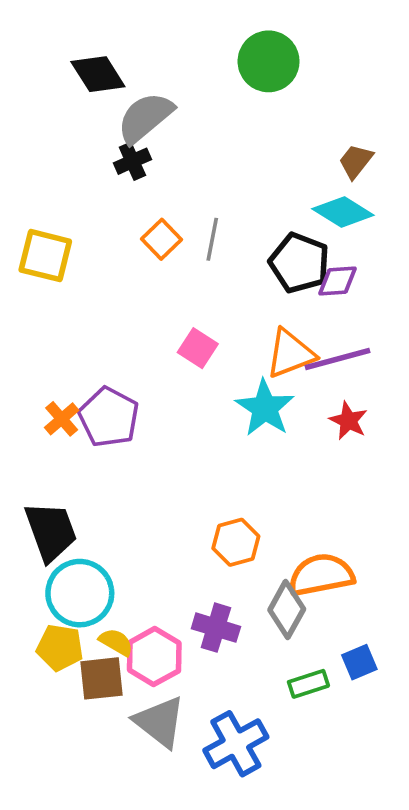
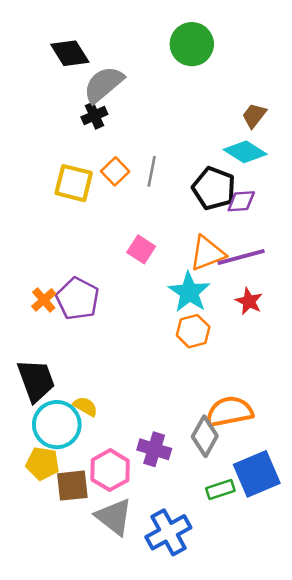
yellow square: (45, 256) -> (74, 183), moved
orange hexagon: (236, 542) -> (193, 331), moved
yellow semicircle: (116, 642) -> (85, 406), moved
blue square: (359, 662) -> (257, 474), size x1.8

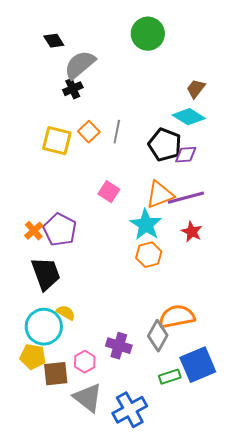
black diamond: (70, 53) -> (54, 41), size x0.7
black trapezoid: (36, 380) -> (46, 274), moved
pink hexagon: (110, 470) -> (85, 362), size x0.7

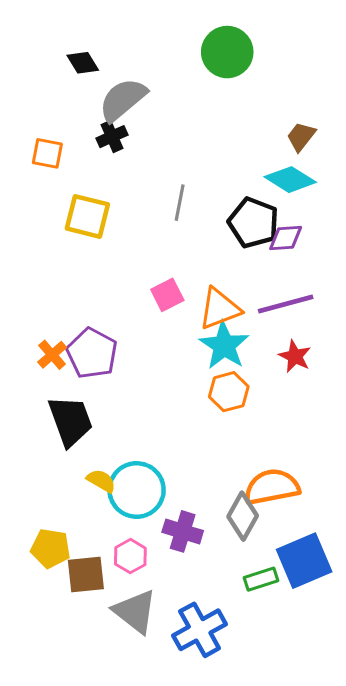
orange square: (89, 132) -> (47, 153), moved, turned -35
pink square: (109, 192) -> (167, 295), turned 30
orange triangle: (160, 195) -> (220, 309), moved
cyan circle: (44, 327) -> (137, 490), moved

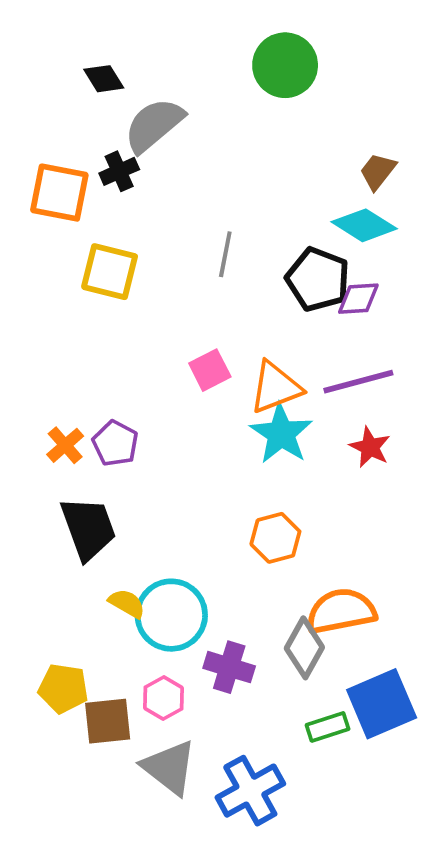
black cross: (112, 137) -> (119, 171), moved
orange square: (47, 153) -> (59, 193), size x1.5
purple pentagon: (92, 353) -> (115, 443), size x0.7
orange hexagon: (229, 392) -> (275, 538), moved

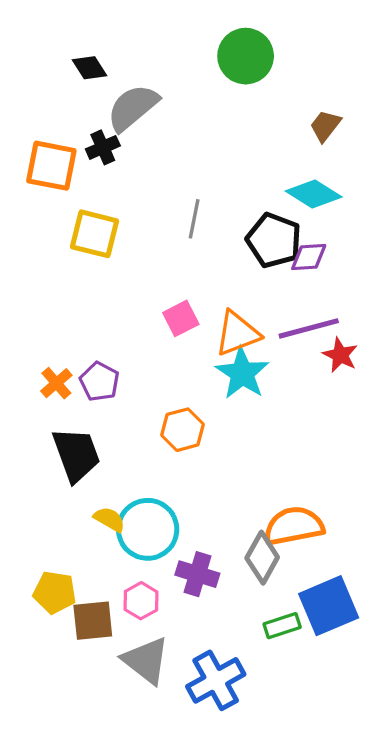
brown trapezoid: (378, 171) -> (325, 126), moved
red star: (370, 447) -> (340, 355), moved
orange hexagon: (275, 538) -> (183, 430), moved

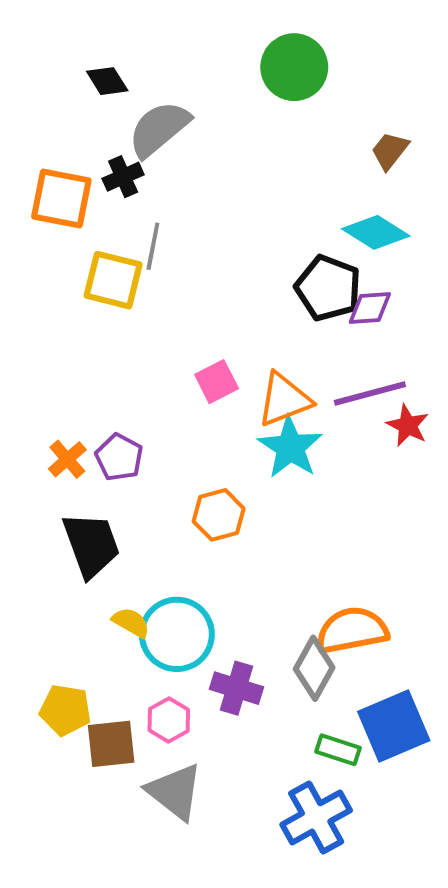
gray line: (194, 219) -> (153, 246), moved
green rectangle: (282, 626) -> (338, 750), turned 36
blue cross: (216, 680) -> (316, 817), moved

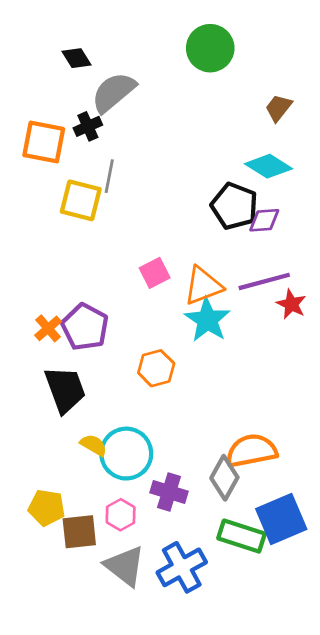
purple pentagon: (119, 457) -> (85, 327), size x1.4
green rectangle: (338, 750) -> (241, 536), size x1.5
blue cross: (316, 817) -> (182, 567), moved

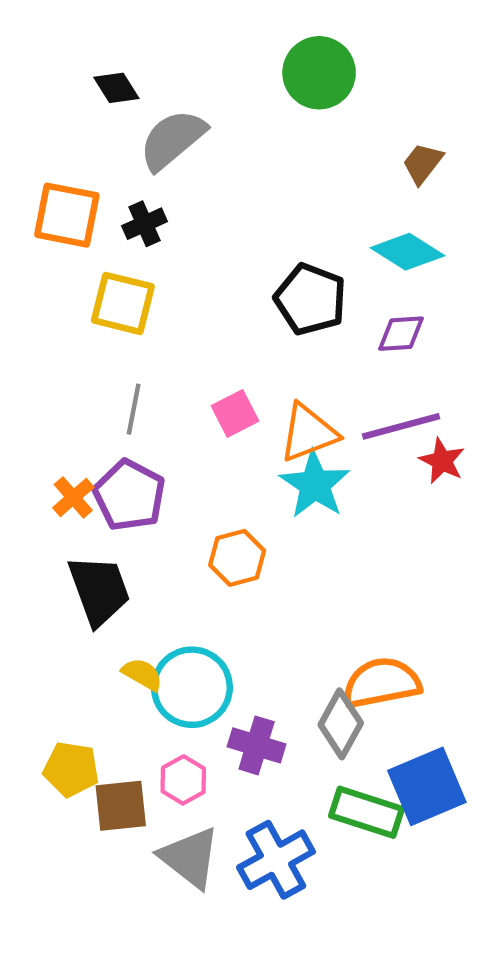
black cross: (88, 126) -> (144, 224), moved
gray line: (109, 176) -> (134, 409), moved
black pentagon: (234, 206) -> (310, 299), moved

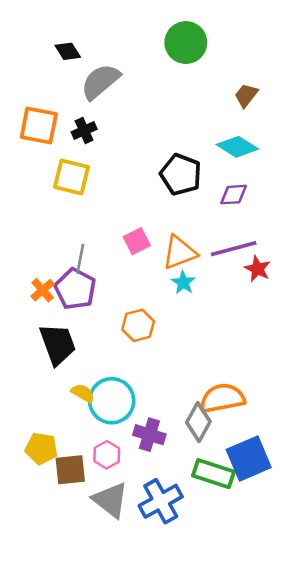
gray line: (134, 409) -> (80, 259), moved
cyan star: (315, 485) -> (183, 283), size x0.6

